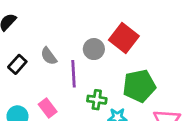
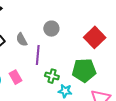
red square: (124, 38) -> (95, 37), moved
gray circle: (94, 49) -> (51, 29), moved

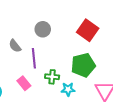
pink rectangle: (15, 77) -> (24, 83), moved

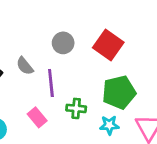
red square: (88, 30) -> (108, 45), moved
cyan star: (68, 89) -> (109, 125), moved

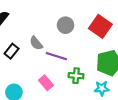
purple line: (51, 83) -> (56, 56), turned -66

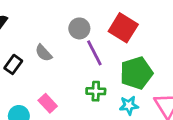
purple line: (56, 56) -> (94, 53), moved, turned 48
pink rectangle: (46, 83) -> (48, 103), moved

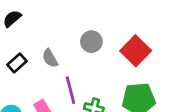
purple line: (94, 53) -> (70, 90), moved

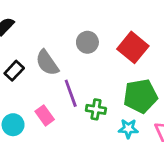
gray semicircle: (50, 58) -> (47, 63), size x1.4

